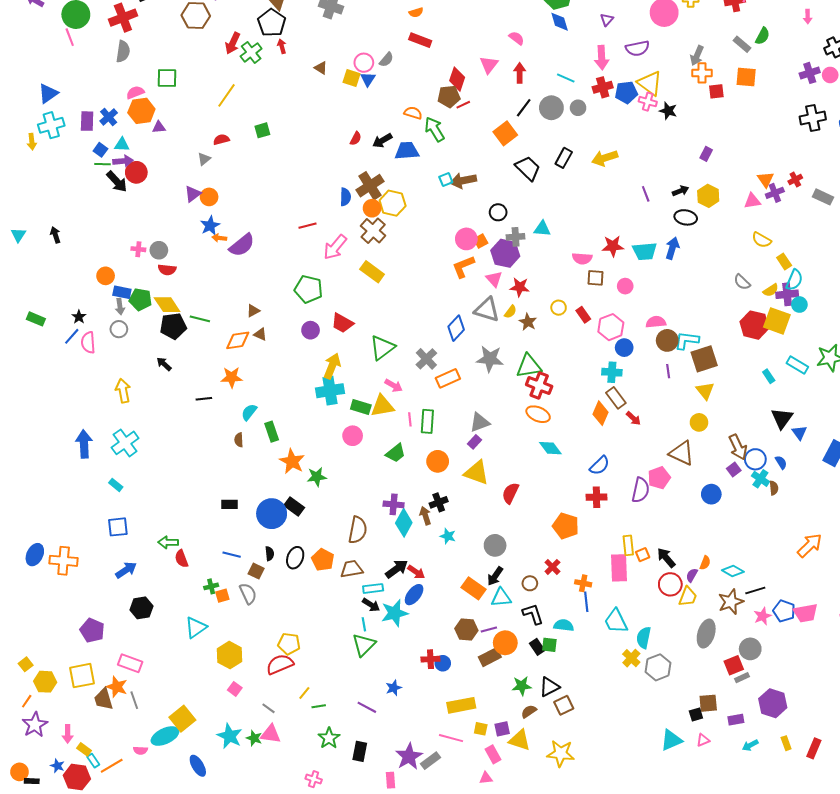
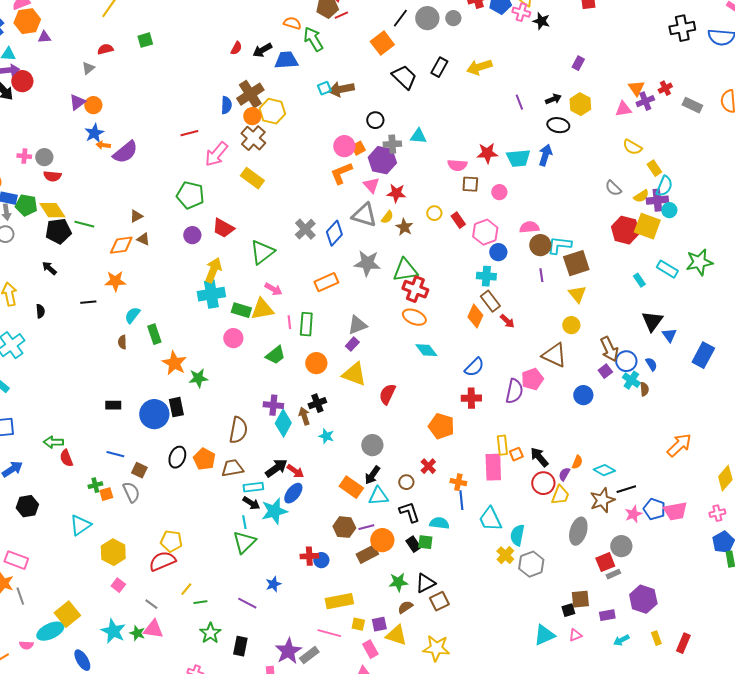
gray cross: (426, 359) -> (305, 229), moved
black rectangle: (294, 506) -> (176, 407), turned 42
black semicircle: (270, 554) -> (40, 311), moved

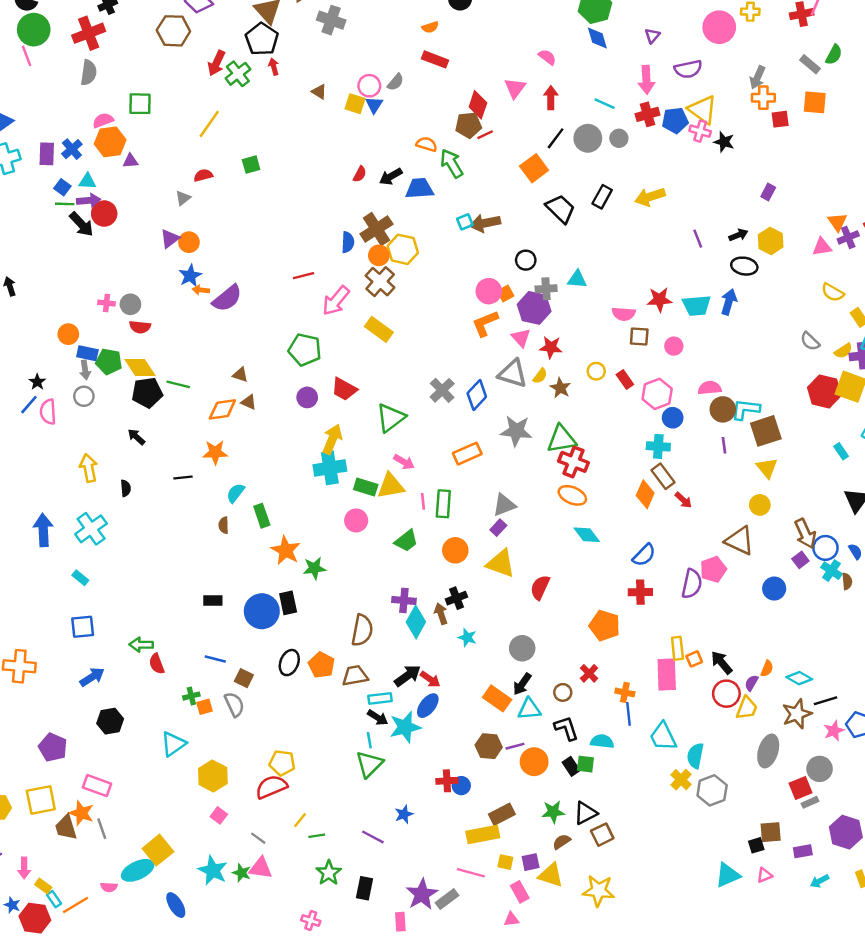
brown triangle: (136, 216) -> (240, 375), turned 48
brown rectangle: (367, 554) -> (502, 814), moved

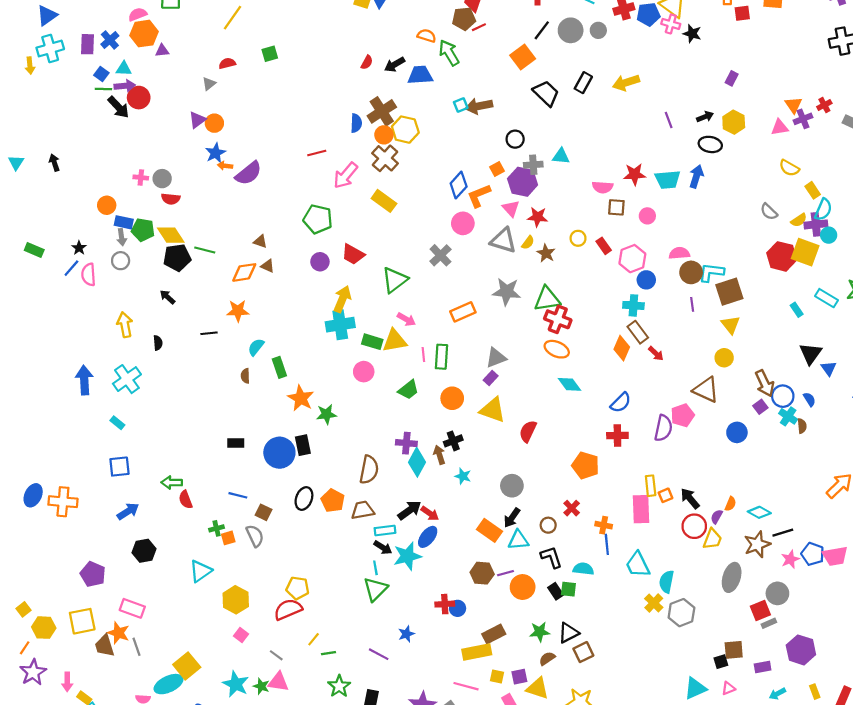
pink circle: (489, 291) -> (463, 223), moved
blue diamond: (477, 395) -> (459, 185), moved

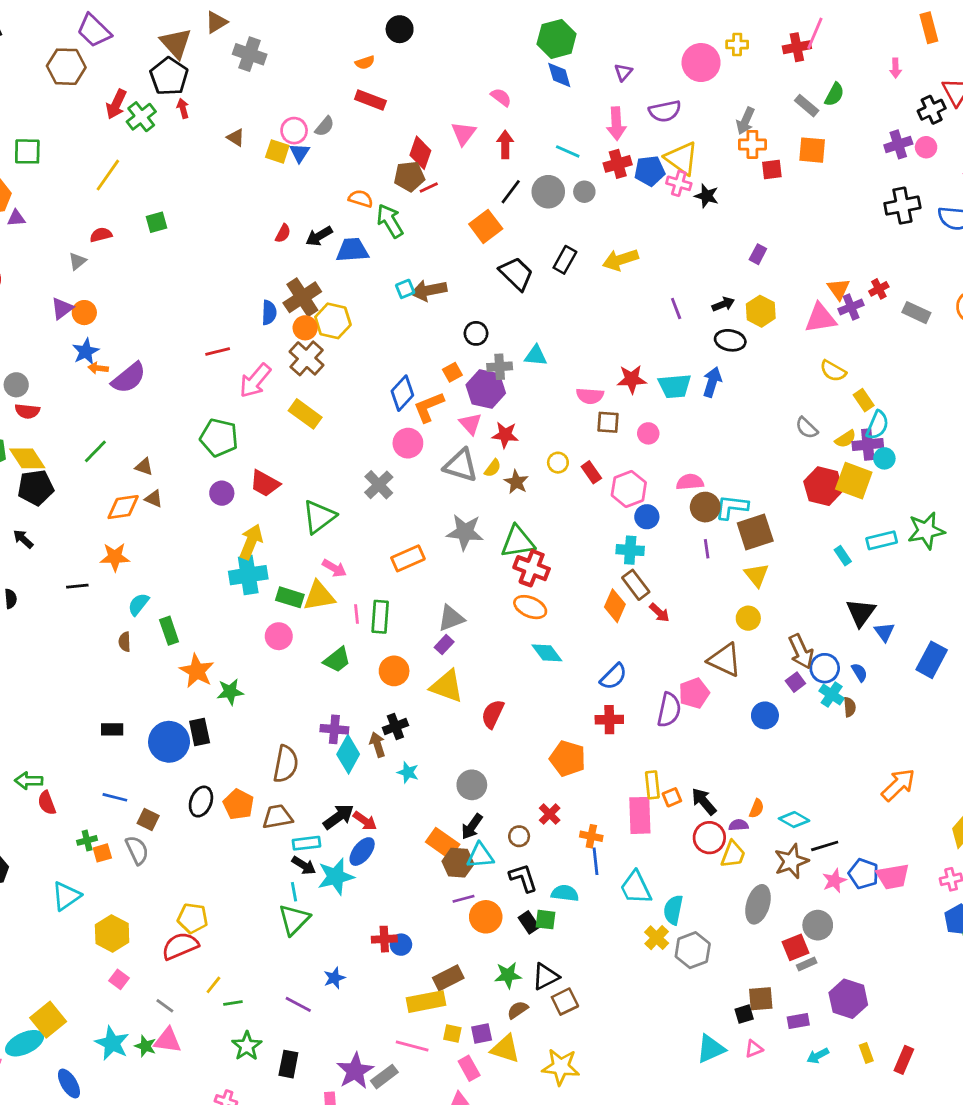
pink triangle: (780, 127) -> (820, 318), size x1.4
green line: (205, 250) -> (95, 451), moved, turned -60
cyan rectangle: (826, 298) -> (882, 540), turned -45
purple semicircle: (717, 517) -> (739, 825), turned 56
brown hexagon: (482, 573) -> (458, 863), moved

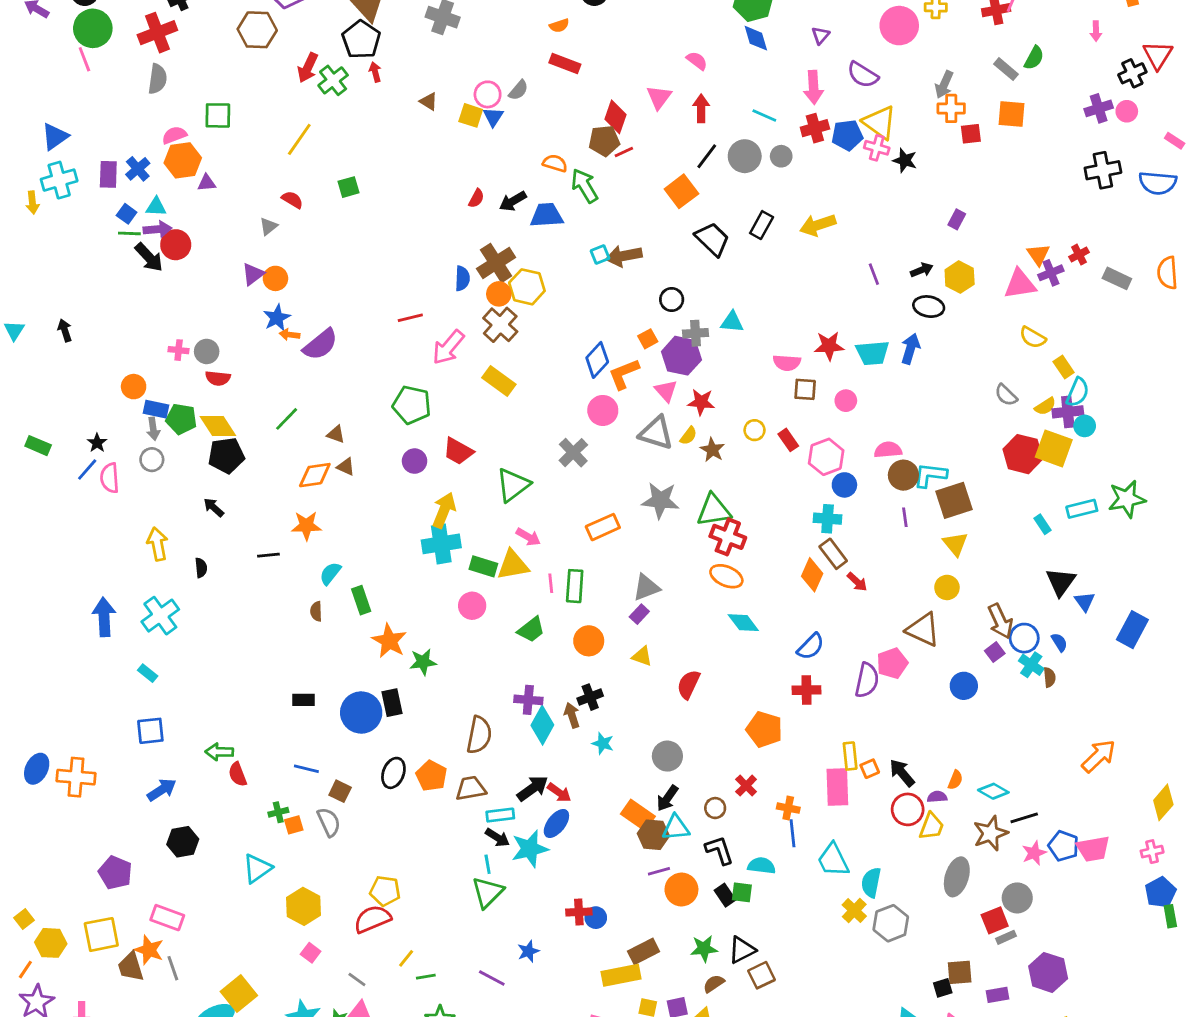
purple semicircle: (665, 111) -> (863, 75), turned 44
red semicircle: (101, 235) -> (292, 200), turned 45
yellow triangle: (447, 686) -> (642, 656), size x0.6

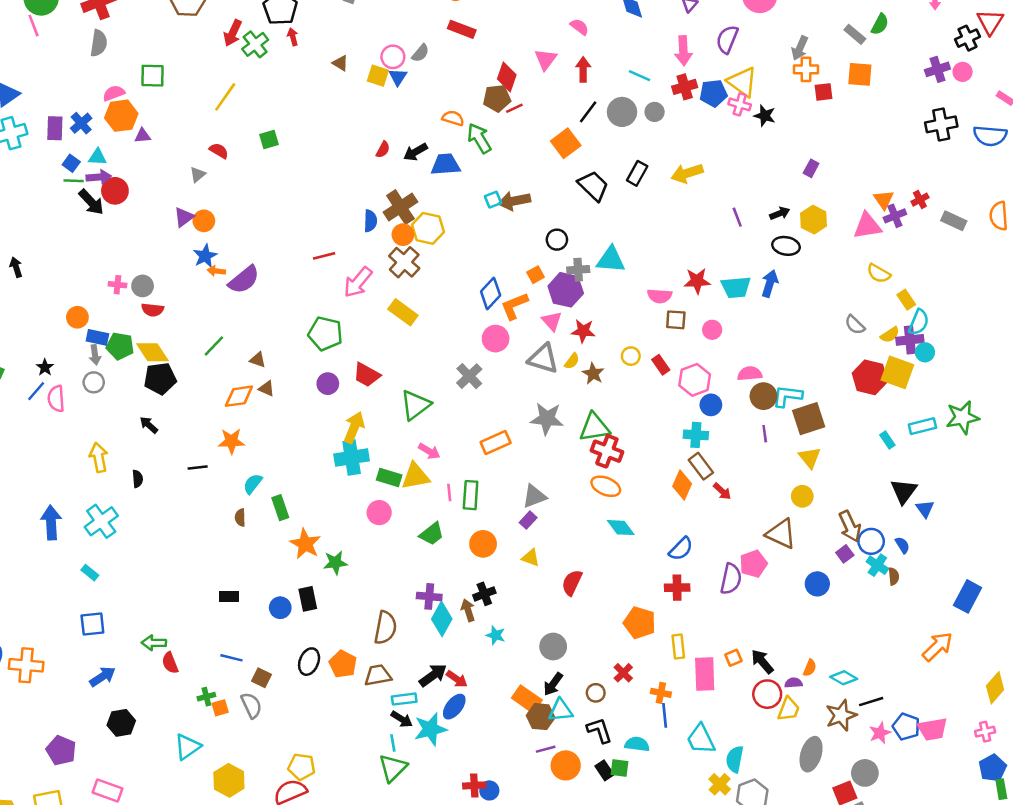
purple semicircle: (863, 75) -> (727, 39), turned 80
cyan triangle: (732, 322) -> (611, 260), size x1.4
blue rectangle: (1132, 630) -> (968, 596), moved
blue circle: (361, 713) -> (280, 608), size x0.6
yellow rectangle: (850, 756) -> (678, 647), moved

